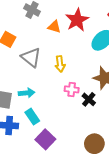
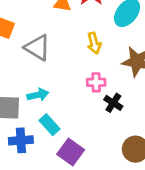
yellow arrow: (60, 64) -> (94, 43), moved
black cross: (89, 99) -> (113, 103), moved

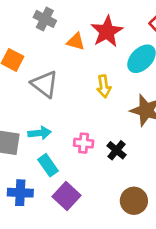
pink cross: (96, 82) -> (84, 143), moved
blue cross: (21, 140) -> (20, 193), moved

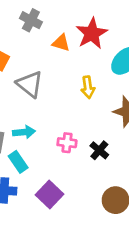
cyan rectangle: (48, 165) -> (18, 162), moved

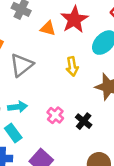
gray triangle: (30, 84) -> (22, 65), turned 45
pink cross: (67, 143) -> (55, 115), turned 35

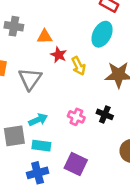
red star: (74, 20) -> (59, 55), moved, size x0.6
cyan rectangle: (13, 133) -> (41, 146), turned -30

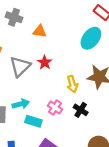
red star: (59, 55) -> (45, 62), moved
yellow arrow: (78, 66) -> (72, 84), moved
cyan rectangle: (41, 146) -> (33, 121), moved

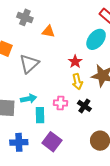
red star: (45, 62) -> (75, 62), moved
pink cross: (55, 108) -> (60, 103), turned -32
cyan rectangle: (33, 121) -> (40, 115), turned 70

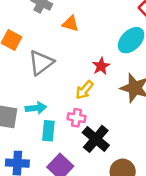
yellow arrow: (77, 82) -> (84, 90), moved, turned 49
black cross: (84, 106) -> (96, 139), moved, size x1.5

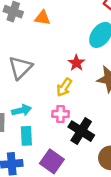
orange triangle: (70, 24) -> (42, 18), moved
cyan rectangle: (48, 131) -> (26, 136), moved

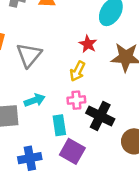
cyan rectangle: (26, 136) -> (59, 125), moved

